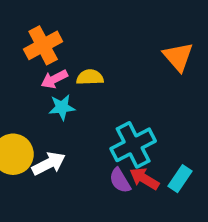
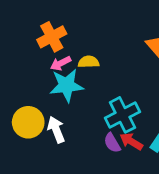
cyan star: (62, 107) -> (66, 85), size x1.6
white arrow: (49, 164) -> (56, 130), turned -85

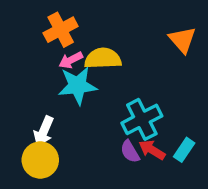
yellow semicircle: (89, 62) -> (103, 58), size x1.5
yellow circle: (28, 122) -> (40, 160), moved
white arrow: (56, 130) -> (44, 131), moved, turned -135

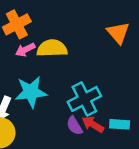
cyan star: (78, 86) -> (31, 92), moved
cyan rectangle: (184, 150) -> (120, 124), turned 60

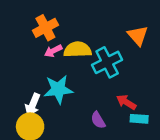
cyan cross: (84, 99) -> (107, 62), moved
red arrow: (93, 124) -> (126, 102), moved

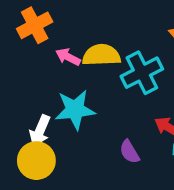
orange cross: (45, 28) -> (35, 25), moved
pink arrow: (53, 51) -> (68, 57), turned 54

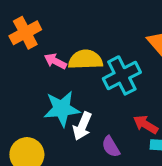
white arrow: (40, 131) -> (82, 126), moved

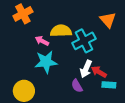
pink arrow: (55, 61) -> (42, 41), moved
white arrow: (82, 126) -> (86, 69), moved

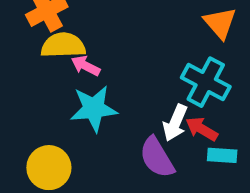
yellow semicircle: (61, 31) -> (63, 45), moved
cyan cross: (84, 41) -> (206, 82), moved, turned -35
purple semicircle: (77, 86) -> (157, 157), size x1.5

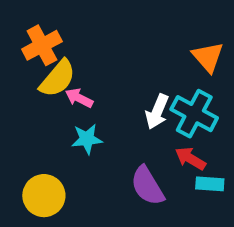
yellow semicircle: (63, 45) -> (58, 78), turned 132
cyan star: (94, 109) -> (87, 139), size x0.7
white arrow: (175, 123) -> (157, 112), moved

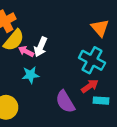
white arrow: (157, 112) -> (41, 47), moved
red arrow: (190, 159) -> (90, 86), turned 114

